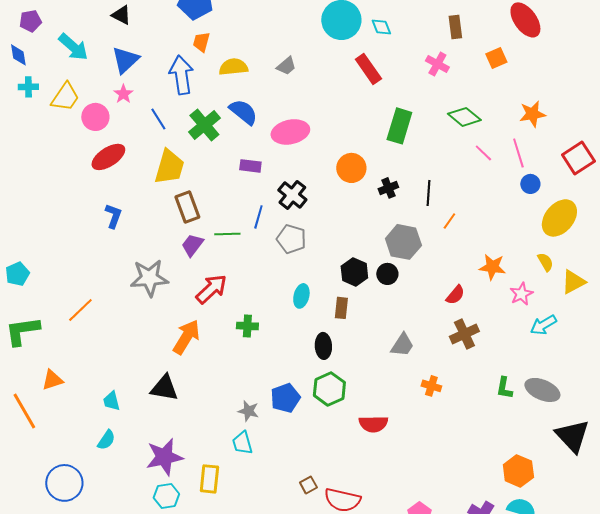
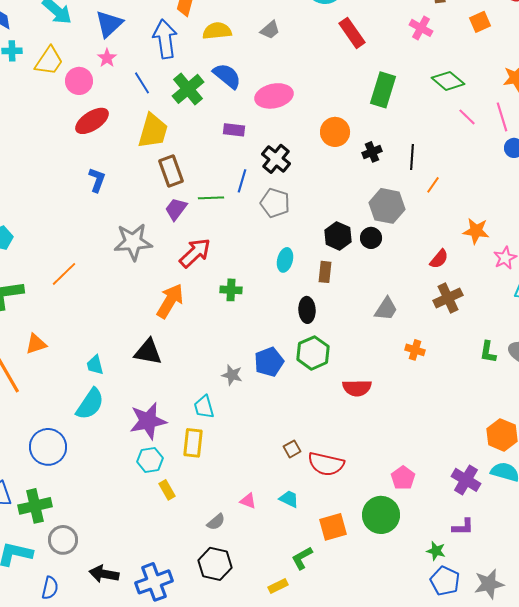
cyan semicircle: (106, 440) -> (90, 404), size x1.6
cyan trapezoid: (242, 443) -> (204, 407), moved

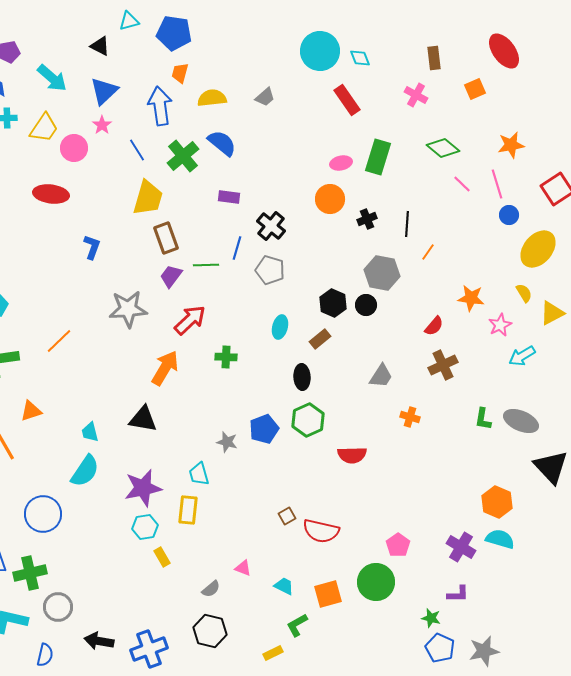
pink ellipse: (274, 96) -> (341, 163), moved, size x0.6
red ellipse: (92, 121) -> (51, 194), moved, turned 40
brown rectangle: (325, 272) -> (320, 339), turned 45
cyan trapezoid: (289, 499) -> (284, 586), moved

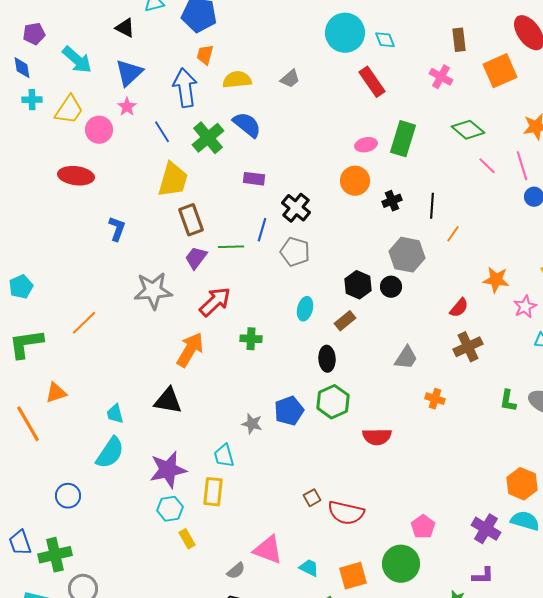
orange square: (475, 89) -> (500, 71), size x1.6
blue circle: (43, 514) -> (68, 496), size x0.7
pink triangle: (243, 568) -> (268, 550), size x1.8

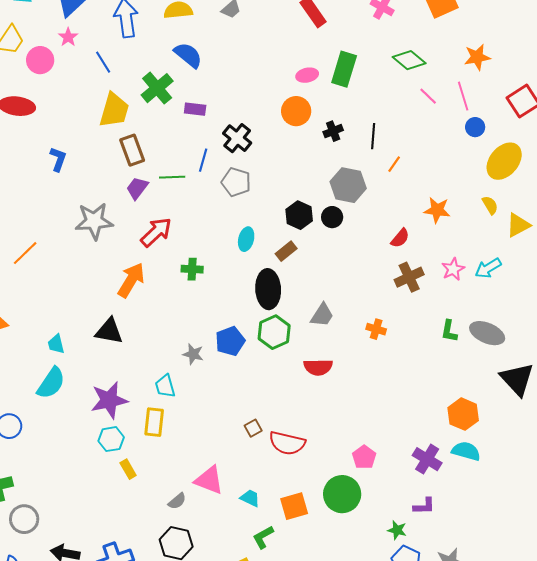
green cross: (208, 138) -> (157, 88), moved
pink star: (525, 307) -> (453, 269), moved
gray trapezoid: (406, 358) -> (322, 315), moved
black ellipse: (327, 359) -> (268, 289), size x1.5

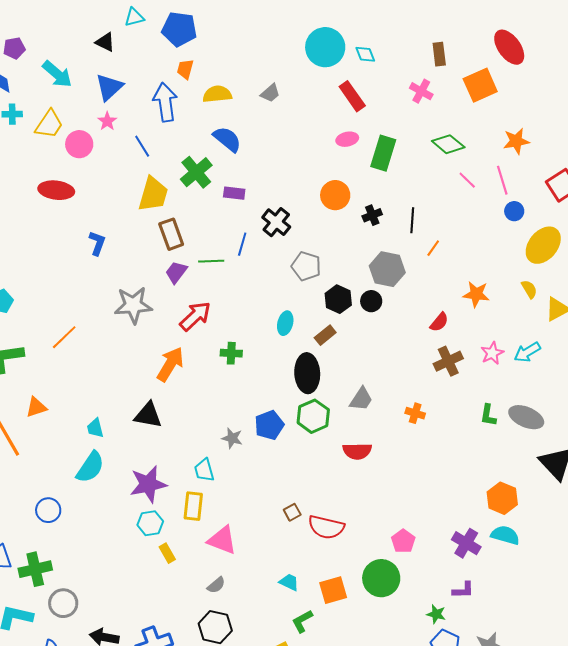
pink ellipse: (307, 75) -> (347, 139), moved
gray pentagon: (236, 182) -> (306, 266), moved
pink triangle: (209, 480) -> (222, 540), moved

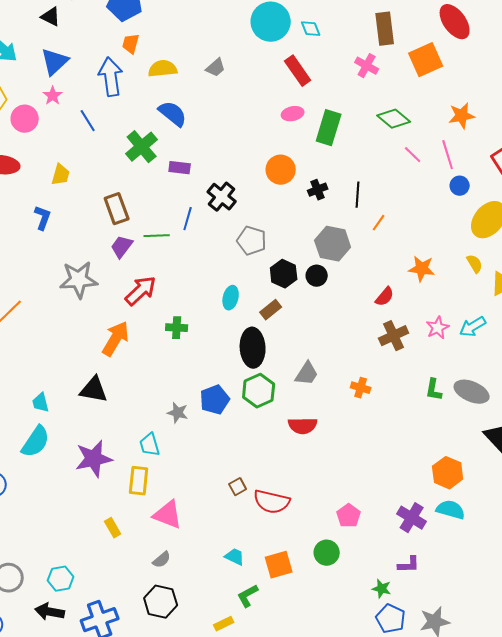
brown rectangle: (439, 54) -> (385, 29), size x1.4
yellow trapezoid: (153, 194) -> (61, 175), moved, size x0.6
cyan hexagon: (150, 523) -> (61, 579), moved
green circle: (381, 578) -> (327, 553), size x0.7

